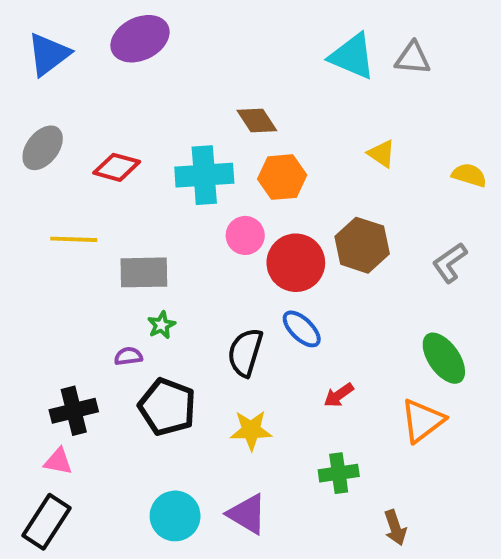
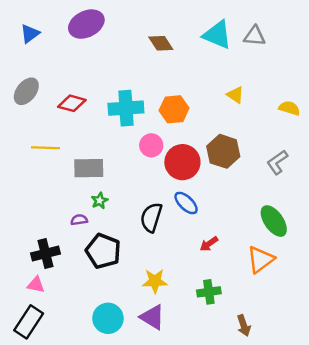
blue triangle: (48, 54) -> (30, 34), size x0.7
brown diamond: (257, 121) -> (161, 43), moved
yellow star: (251, 430) -> (155, 281), moved

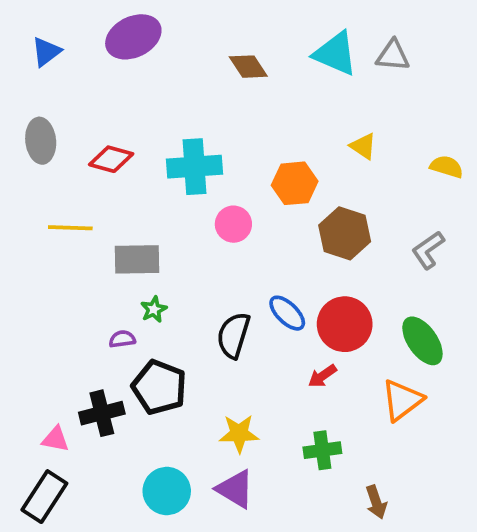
gray ellipse: (26, 91) -> (41, 141), turned -44
orange hexagon: (174, 109) -> (295, 183), moved
red circle: (182, 162) -> (345, 324), moved
black cross: (46, 253) -> (102, 413), moved

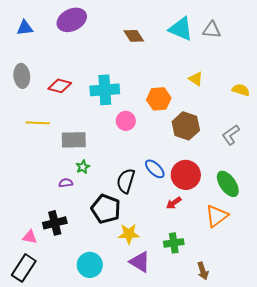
blue triangle: (46, 52) -> (25, 28), turned 30
black pentagon: (159, 387) -> (106, 209), moved
purple triangle: (235, 489) -> (140, 262), moved

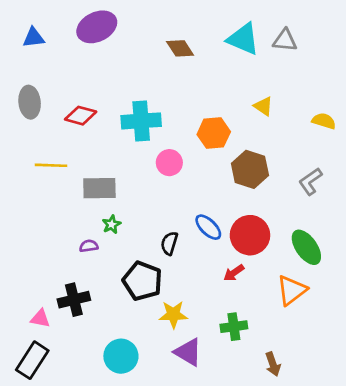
black semicircle: (126, 181) -> (169, 243), size x0.7

